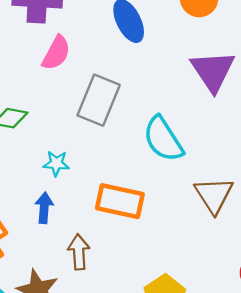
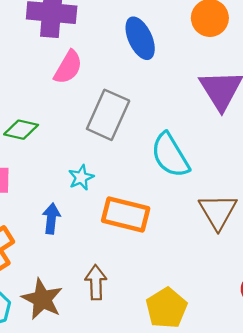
cyan star: (56, 163) -> (81, 177), moved, turned -30
brown arrow: (79, 252) -> (96, 282), moved

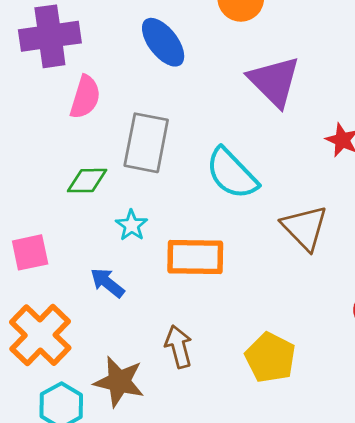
green diamond: (21, 130) -> (87, 181), moved
blue arrow: (51, 219) -> (107, 283), turned -44

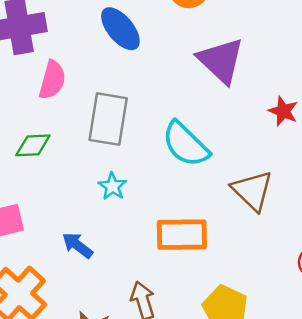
green diamond: (87, 181) -> (33, 145), moved
cyan star: (132, 225) -> (112, 186), moved
orange rectangle: (195, 257) -> (182, 235), moved

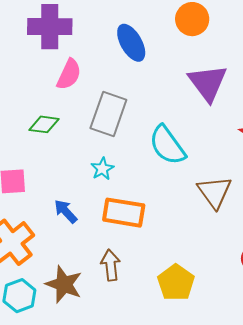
orange rectangle: (182, 235) -> (124, 213), moved

